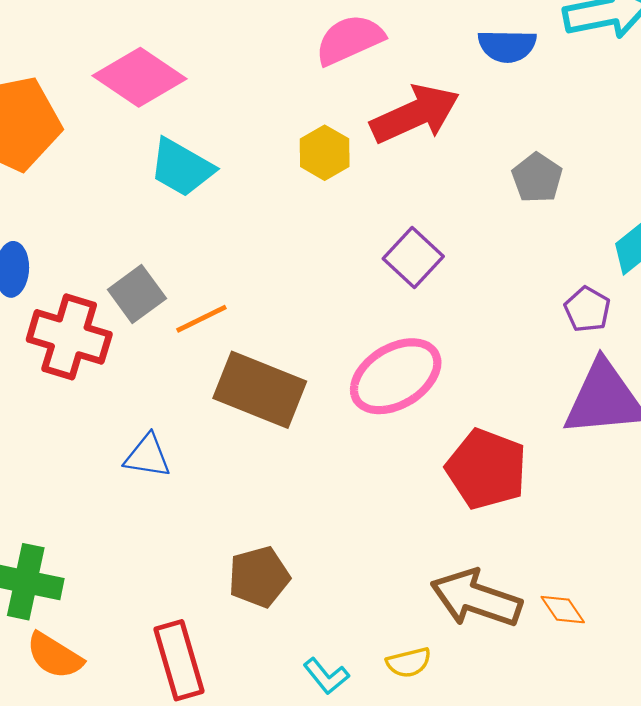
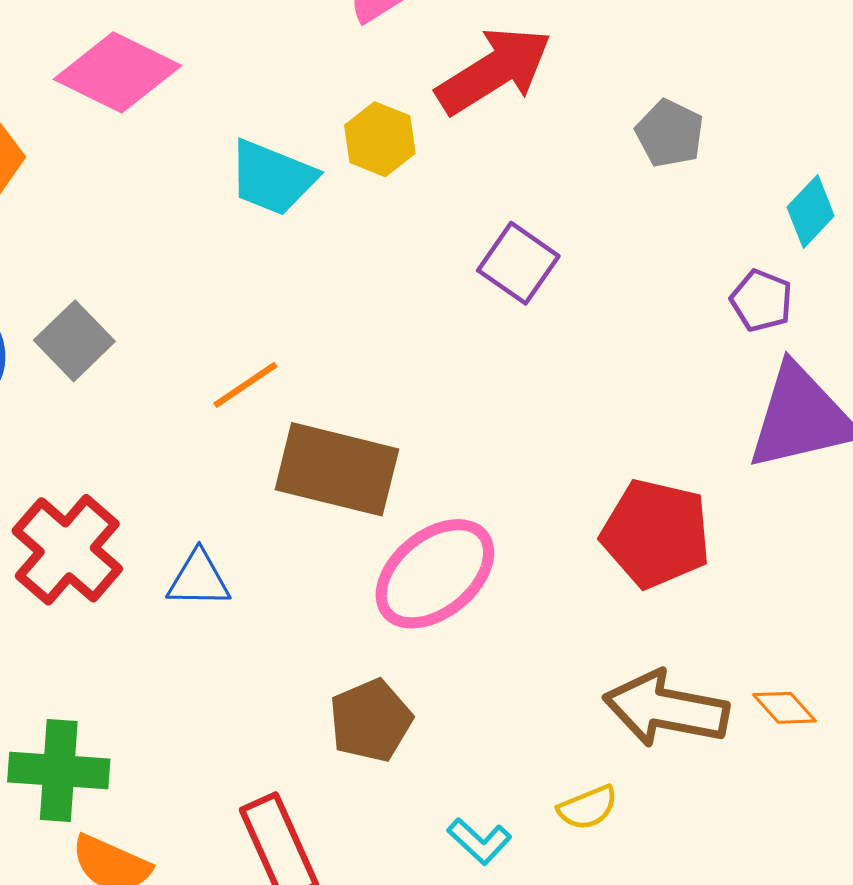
cyan trapezoid: (182, 168) -> (272, 178), moved
gray square: (137, 294) -> (74, 341), moved
red cross: (69, 337) -> (67, 550), moved, turned 32
pink ellipse: (396, 376) -> (435, 574), moved

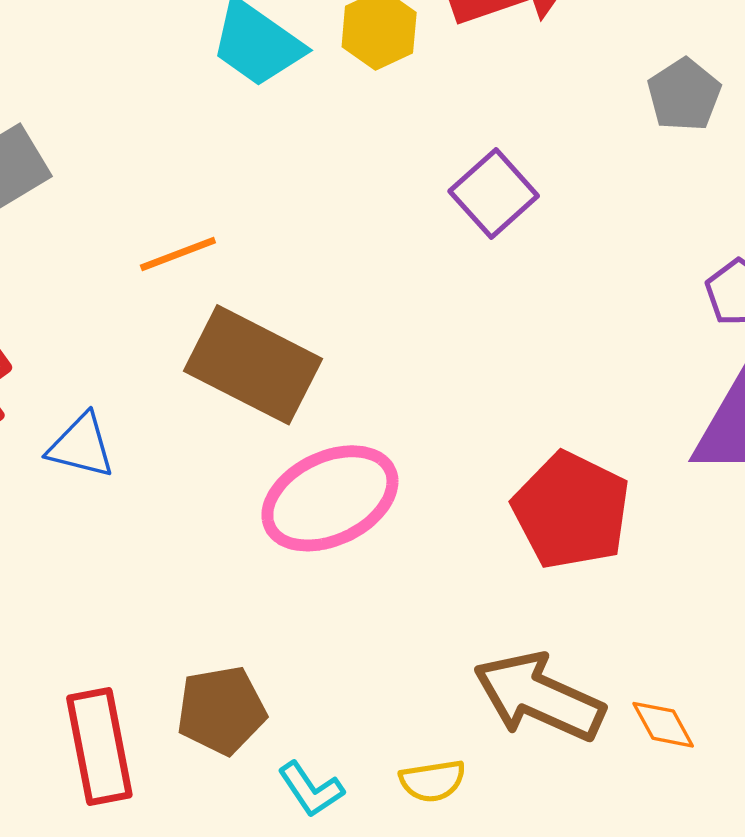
brown pentagon: (371, 721) -> (221, 710), moved

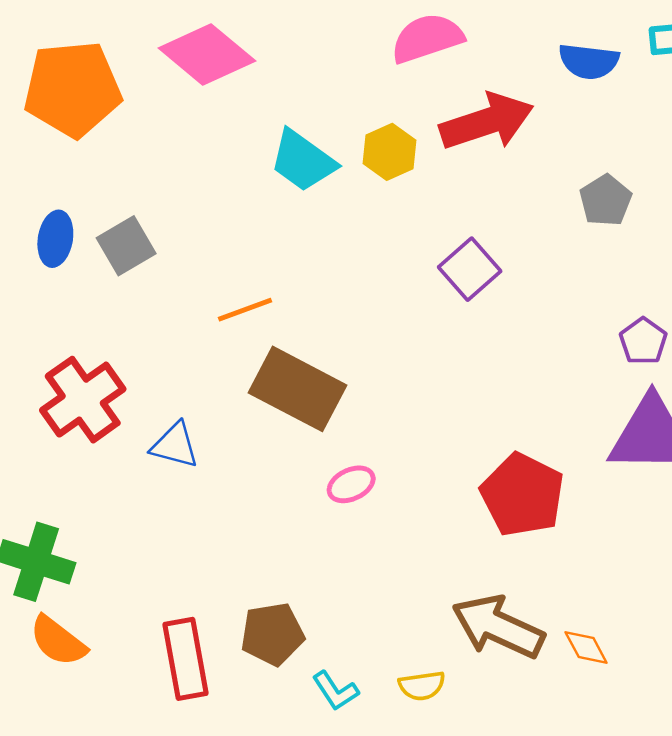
pink ellipse: (330, 498) -> (351, 484), size x0.5

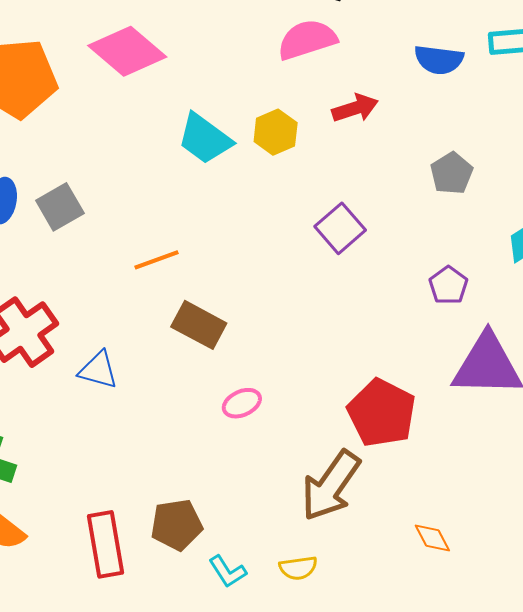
red arrow: (487, 122) -> (355, 108), size x0.6
purple pentagon: (643, 341) -> (448, 285), moved
brown rectangle: (298, 389) -> (199, 325), size x0.7
brown arrow: (498, 627) -> (331, 486), moved, turned -80

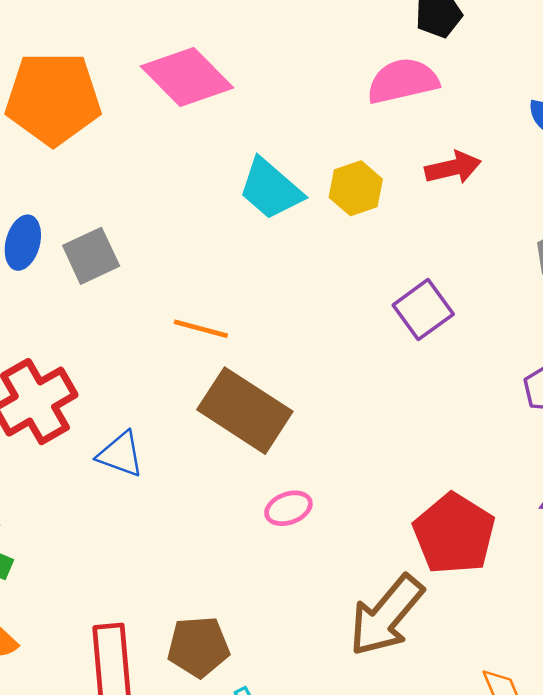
orange line: (157, 260) -> (201, 329), turned 30
brown rectangle: (199, 325) -> (245, 411), size x1.4

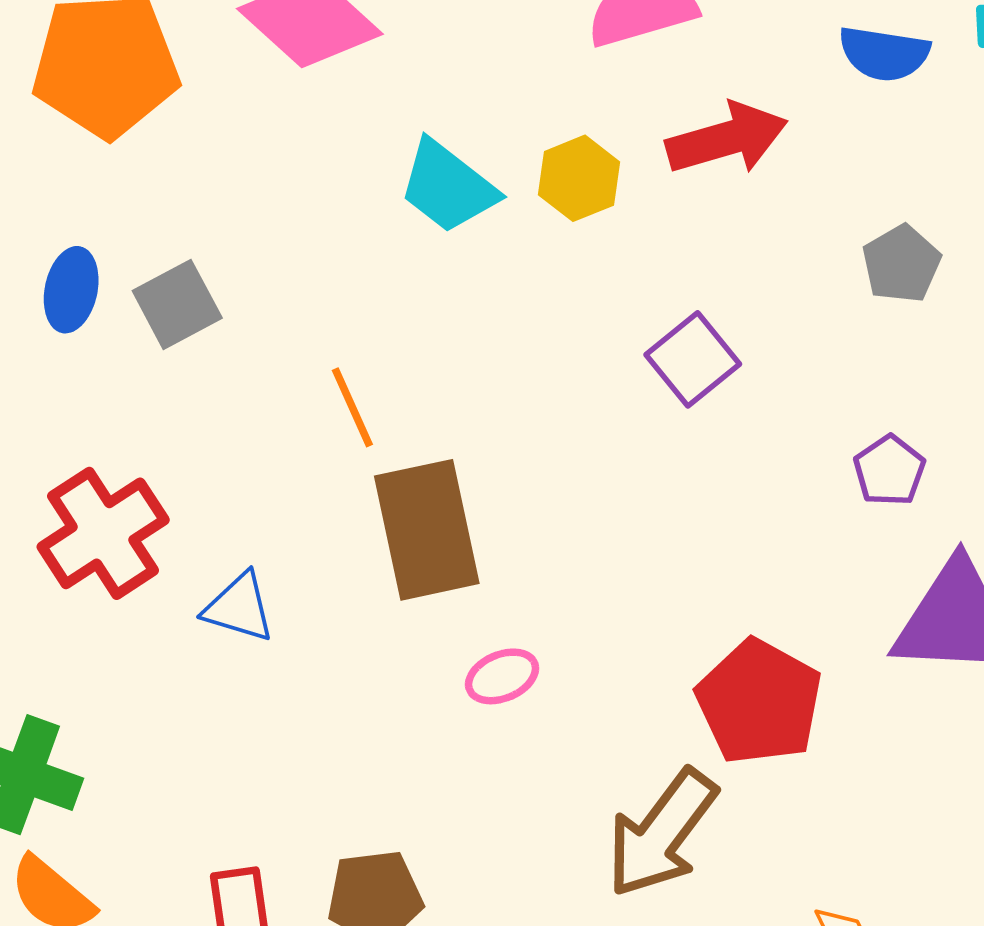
red arrow: (453, 168) -> (727, 139), size x1.4
orange line: (201, 329) -> (352, 407), turned 54
brown rectangle: (245, 411) -> (427, 530), turned 48

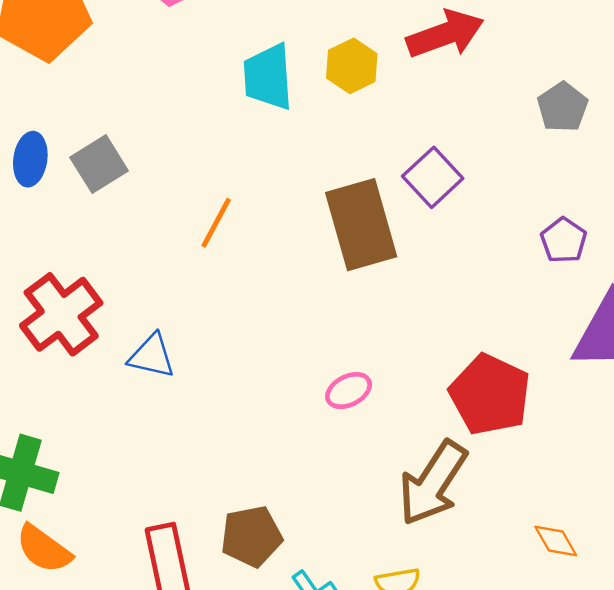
cyan trapezoid: (448, 187) -> (268, 77), turned 52
orange line: (352, 407) -> (216, 223), turned 56
brown rectangle: (427, 530) -> (361, 225), moved
pink ellipse: (502, 676) -> (349, 391), moved

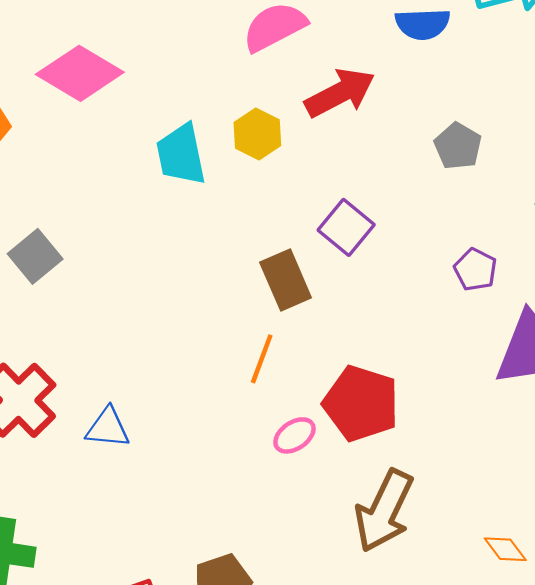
orange line: (216, 223) -> (262, 359), moved
brown rectangle: (361, 225) -> (286, 280), size x0.7
red pentagon: (490, 395) -> (361, 403), moved

